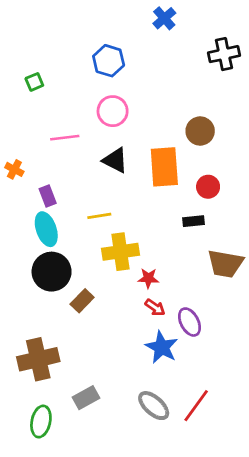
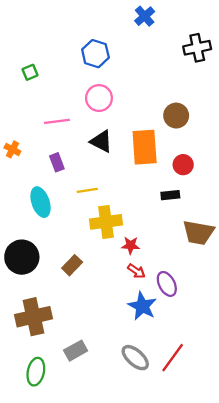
purple rectangle: (48, 196) -> (57, 162), moved
black circle: (52, 272) -> (22, 257), moved

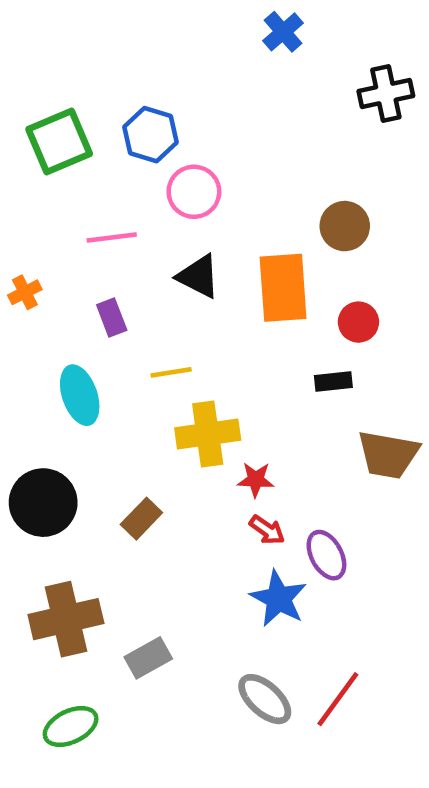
blue hexagon: (95, 54) -> (151, 135), moved
green square: (30, 72) -> (59, 142), size x2.0
orange cross: (12, 149) -> (25, 292), turned 35
gray rectangle: (76, 351) -> (148, 658), moved
green ellipse: (36, 372) -> (71, 726), turned 52

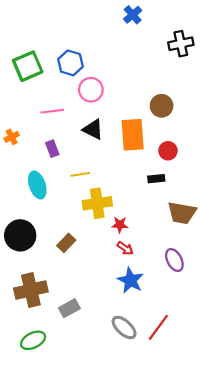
purple ellipse: (326, 555) -> (174, 260), moved

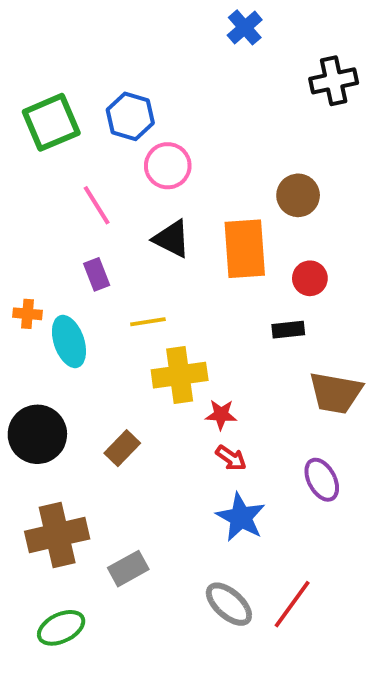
pink line: (52, 111) -> (97, 205), turned 65
orange cross: (12, 137) -> (28, 314), moved, turned 32

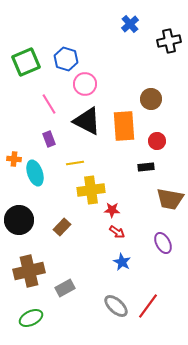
blue cross: (245, 27) -> (130, 24), moved
black triangle: (172, 239) -> (87, 121), size x1.4
blue star: (241, 517) -> (122, 262), size x0.7

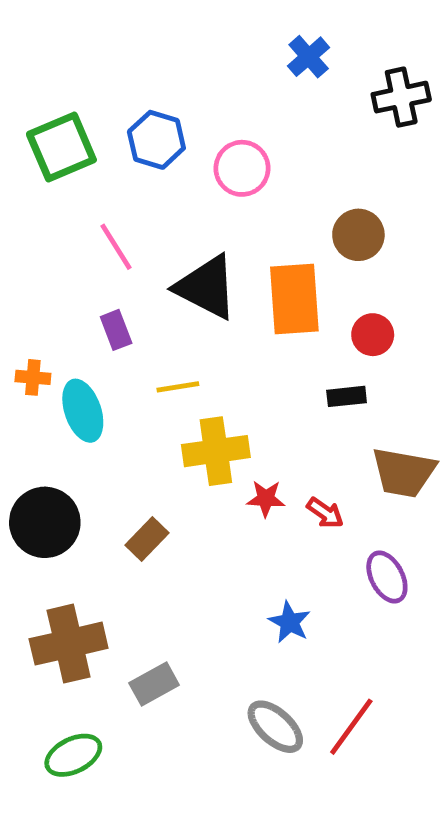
pink circle: (85, 84) -> (242, 168), moved
red arrow: (117, 232) -> (325, 513), moved

